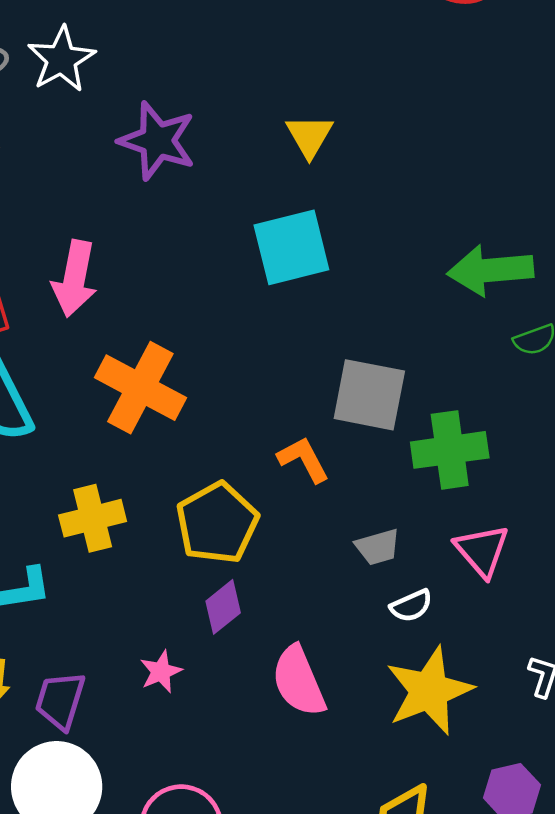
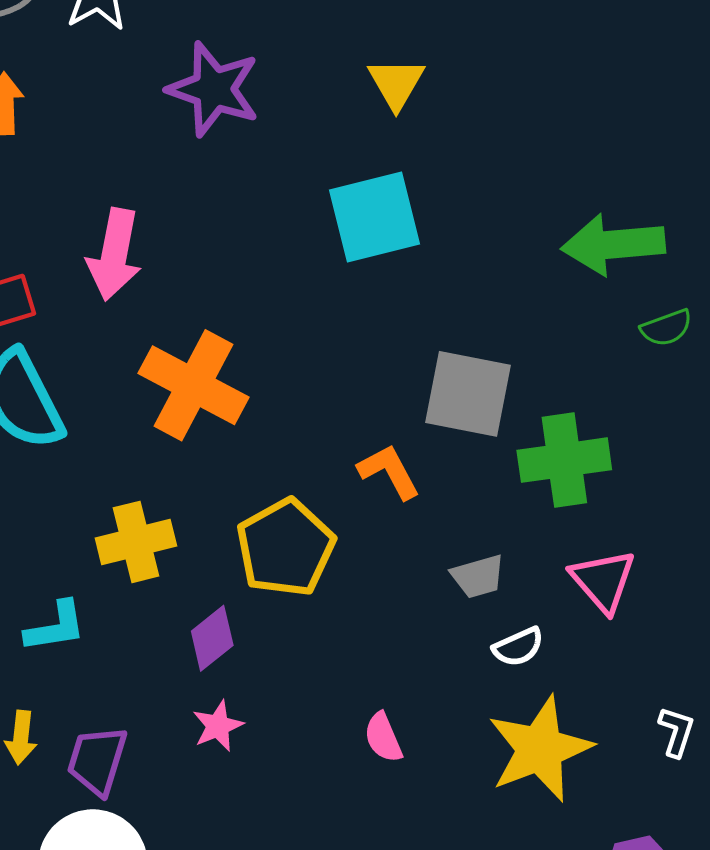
purple diamond: (223, 607) -> (212, 638), moved
pink semicircle: (299, 681) -> (383, 737), size x0.6

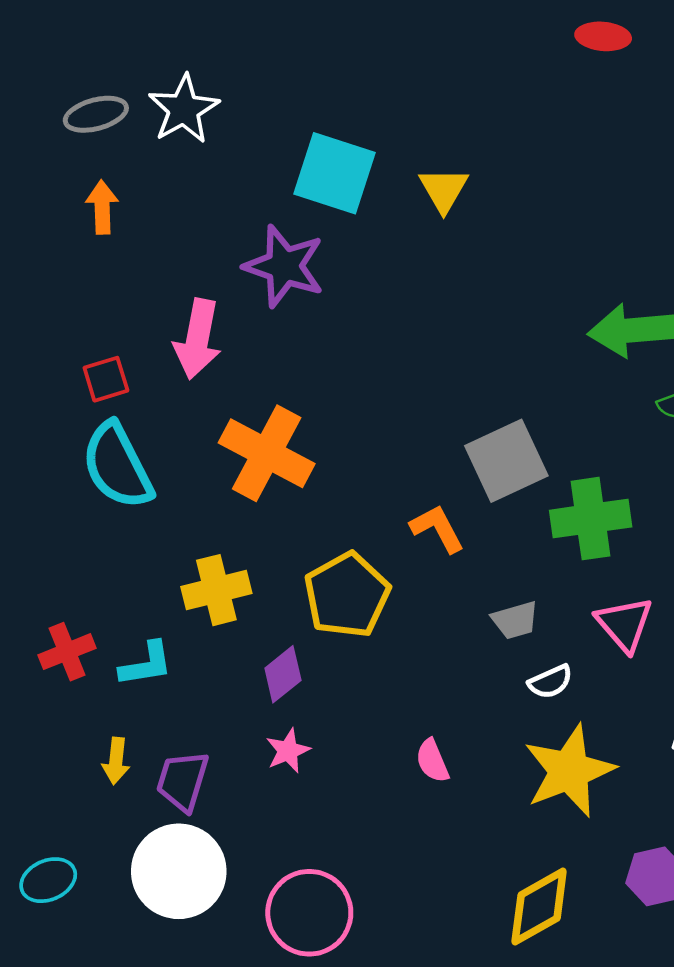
purple star: (214, 89) -> (284, 266), moved
cyan square: (375, 217) -> (334, 173), moved, turned 32
gray square: (468, 394) -> (506, 461), turned -36

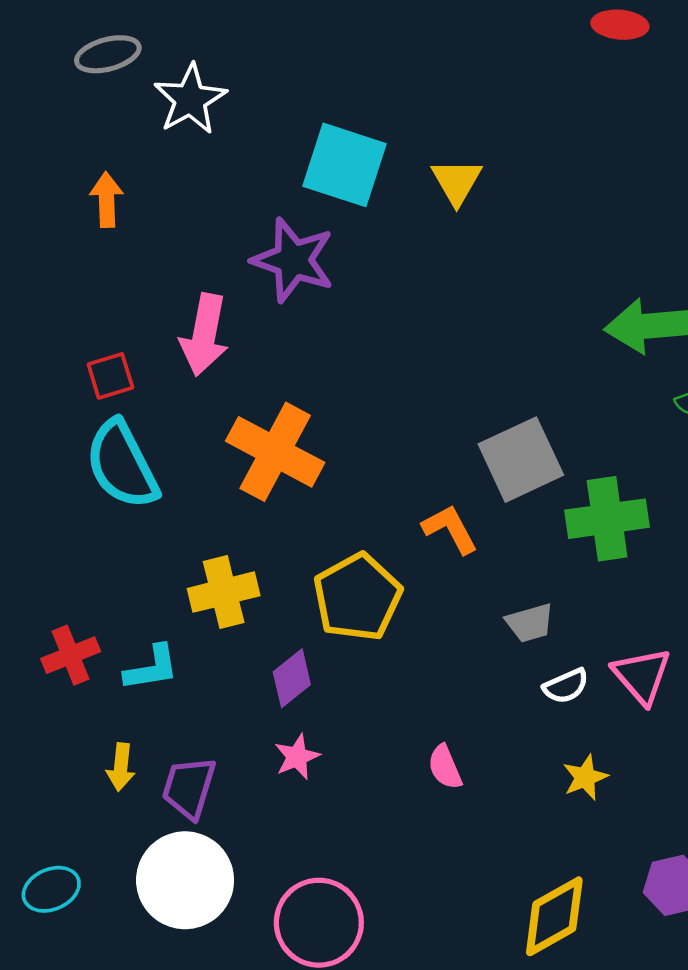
gray ellipse: (96, 114) -> (108, 54), moved
pink triangle: (624, 624) -> (642, 676), moved
yellow star: (569, 771) -> (585, 777), size x0.5

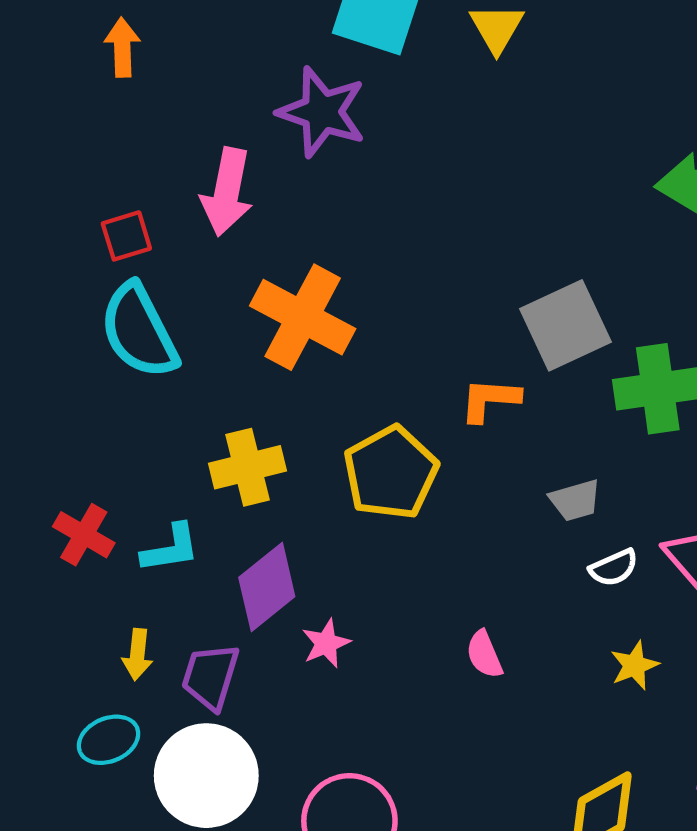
orange L-shape: (450, 529) -> (490, 400), turned -58
red cross: (71, 655) -> (84, 535), turned -38
purple diamond: (292, 678) -> (267, 587), moved, size x1.4
cyan ellipse: (51, 889) -> (109, 740), moved

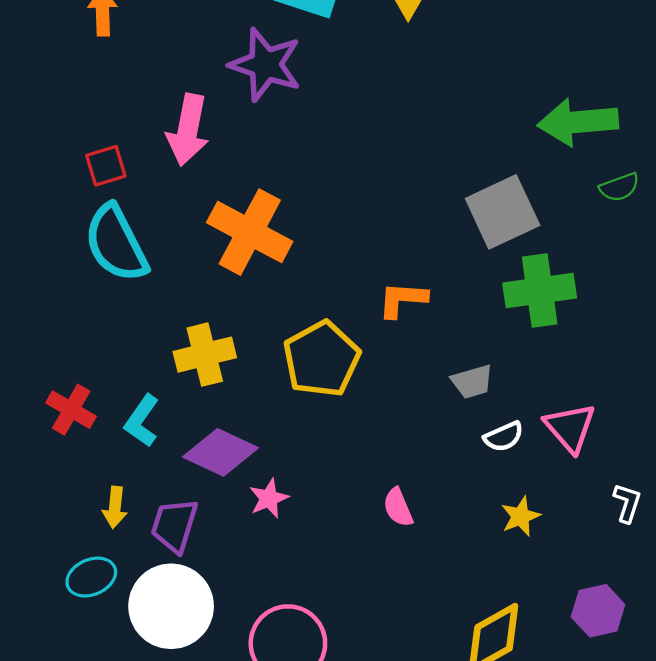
gray square: (566, 325) -> (503, 212), moved
cyan L-shape: (170, 548) -> (142, 421), turned 134
purple diamond: (267, 587) -> (220, 452), turned 64

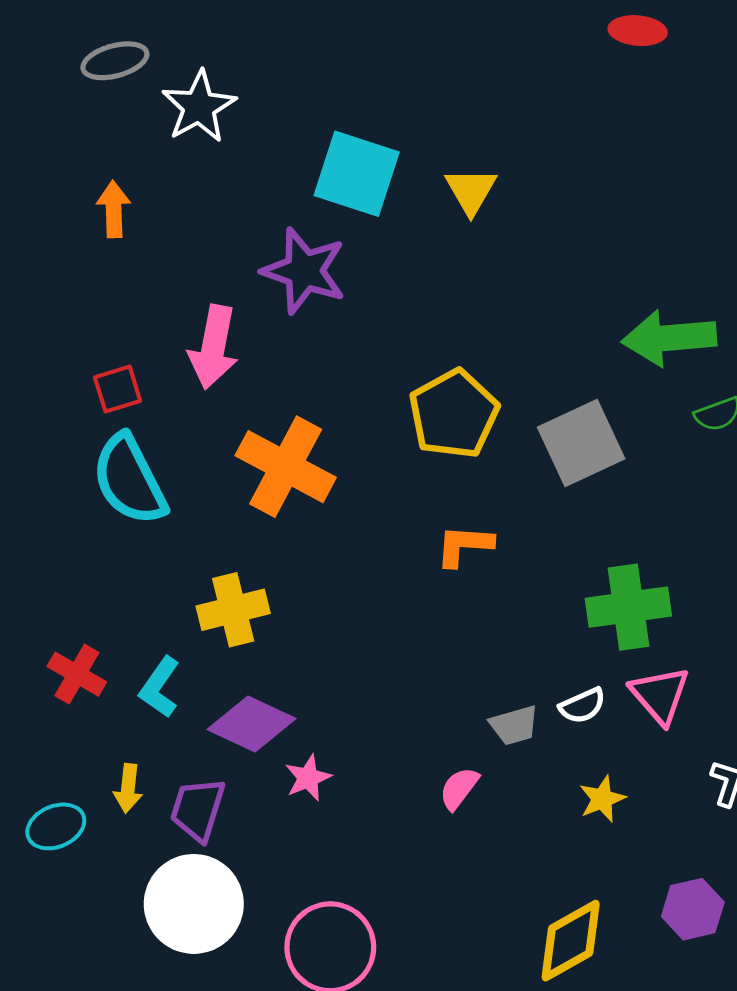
green cross: (540, 291) -> (628, 607), moved
yellow pentagon: (322, 359) -> (454, 414), moved
gray trapezoid: (472, 382) -> (514, 725), moved
pink semicircle: (398, 507) -> (459, 788), turned 60
cyan ellipse: (91, 577) -> (56, 826), moved

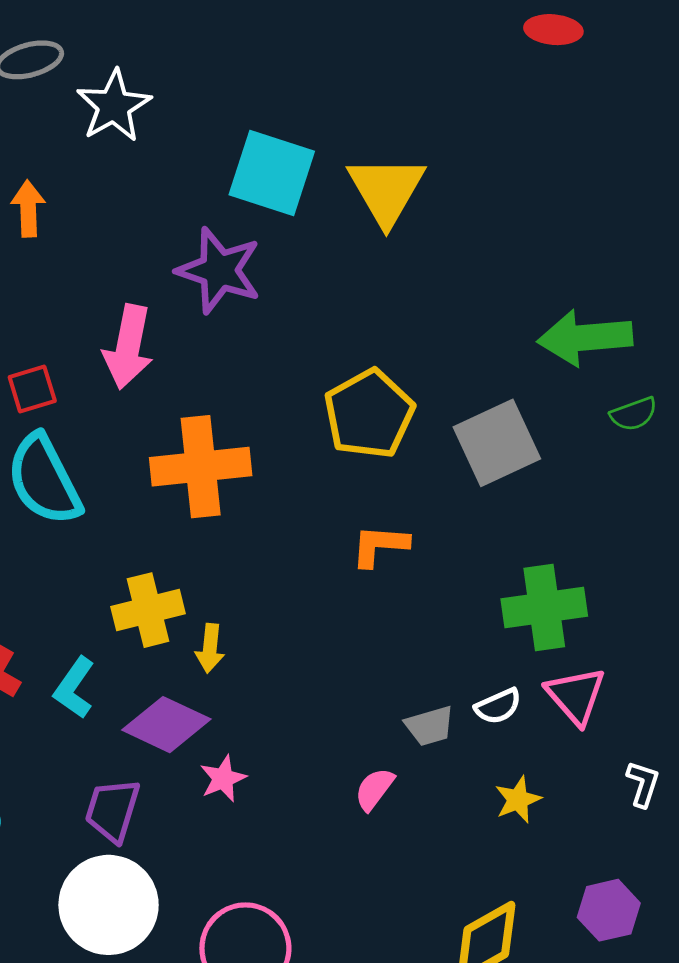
yellow triangle: (471, 191) -> (386, 190), size x1.5
orange cross: (286, 467) -> (201, 467), turned -34
yellow arrow: (128, 788) -> (210, 648), moved

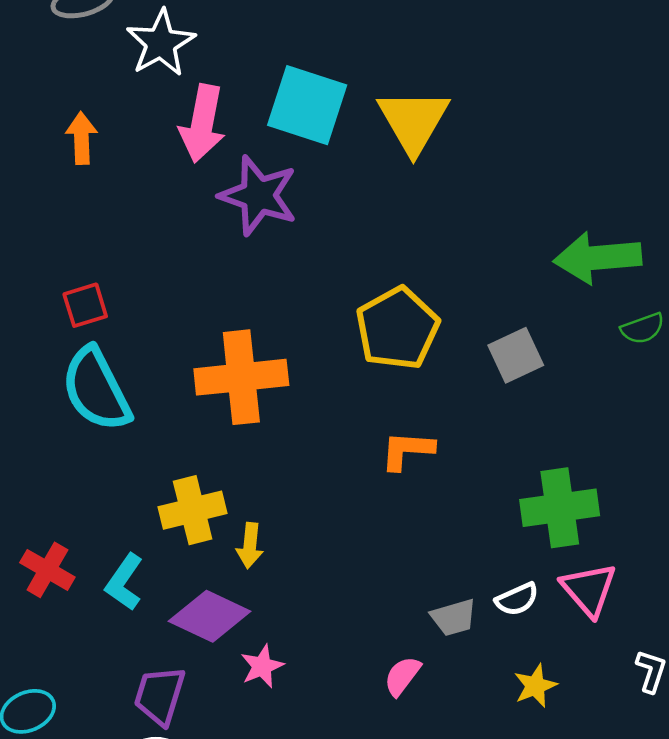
pink arrow: (128, 347) -> (202, 123), moved
gray square: (497, 443) -> (516, 355), size x0.7

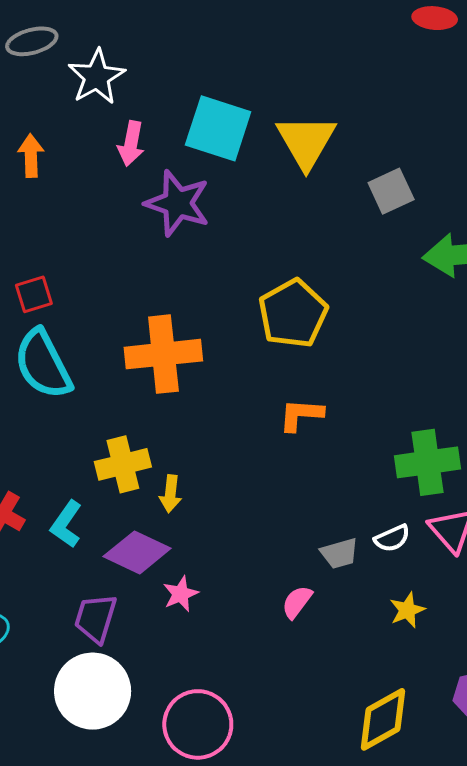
pink arrow: (202, 123) -> (131, 144), size x0.7
gray square: (516, 355) -> (391, 191), moved

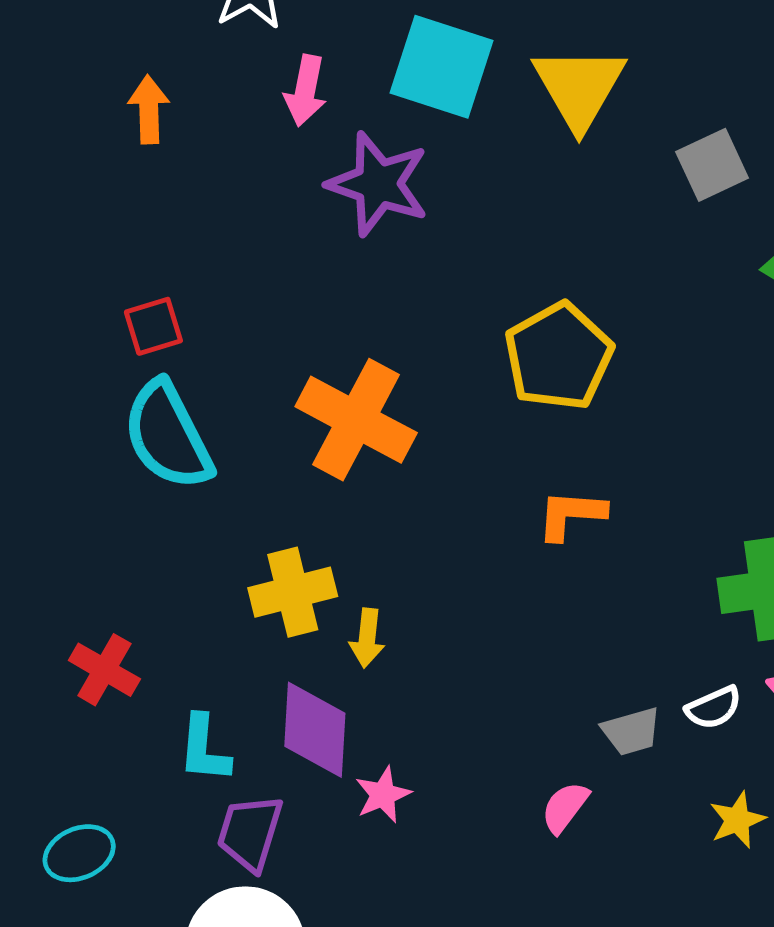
orange cross: (163, 354) -> (356, 420), turned 34
cyan L-shape: (66, 524) -> (204, 749), moved, turned -30
purple diamond: (137, 552) -> (315, 730), turned 68

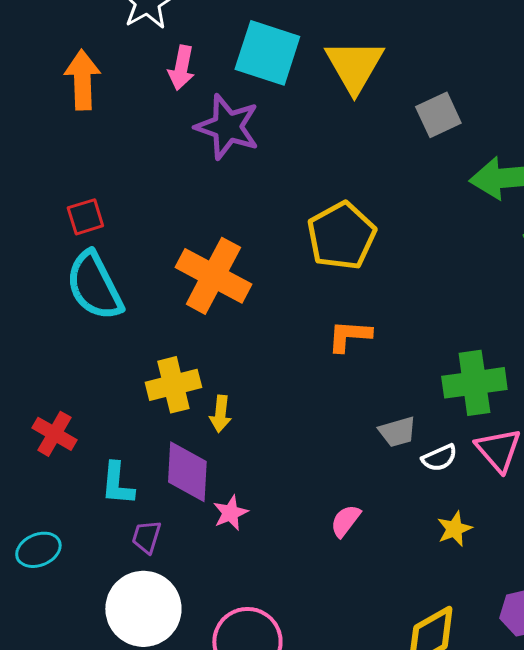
orange arrow: (149, 110) -> (82, 80), size x1.4
gray trapezoid: (631, 731) -> (397, 432), moved
purple trapezoid: (250, 833) -> (146, 537), size x0.7

